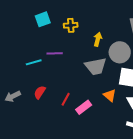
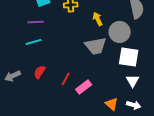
yellow arrow: (98, 39) -> (98, 19), turned -40
purple line: (55, 53) -> (36, 22), moved
orange triangle: (110, 95) -> (112, 104), moved

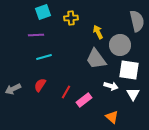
cyan line: (34, 42) -> (44, 57), moved
gray trapezoid: (96, 46) -> (96, 59), turned 65
white arrow: (134, 105) -> (111, 86), moved

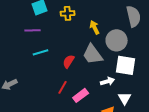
red semicircle: (40, 85) -> (69, 61), moved
white arrow: (111, 86) -> (108, 81), turned -32
white triangle: (133, 94) -> (125, 98), moved

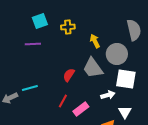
cyan line: (41, 52) -> (30, 88), moved

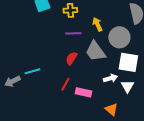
purple line: (33, 44) -> (73, 33), moved
pink rectangle: (81, 109) -> (83, 92), turned 49
white triangle: (125, 112) -> (127, 86), moved

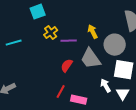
yellow cross: (70, 10) -> (51, 33), moved, turned -32
cyan line: (32, 71) -> (14, 43), moved
white arrow: (110, 78) -> (106, 86), turned -104

